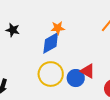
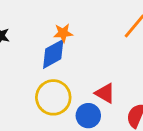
blue circle: (76, 78) -> (88, 116), moved

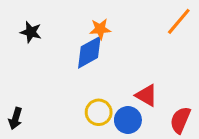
yellow circle: (53, 97) -> (99, 112), moved, size x0.7

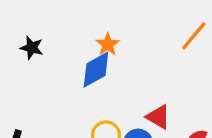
orange star: (100, 29) -> (108, 44), turned -30

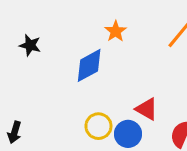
orange star: (108, 44) -> (116, 31), moved

